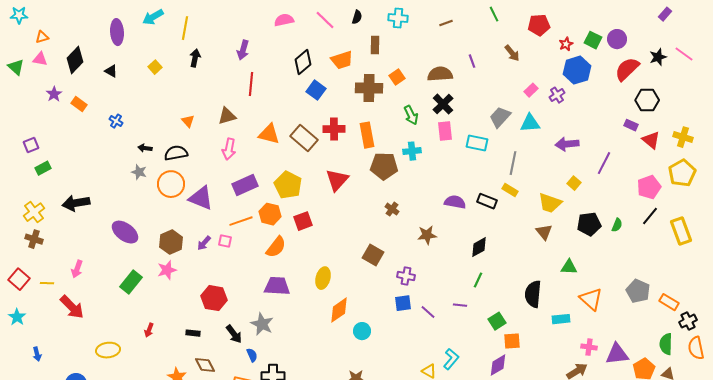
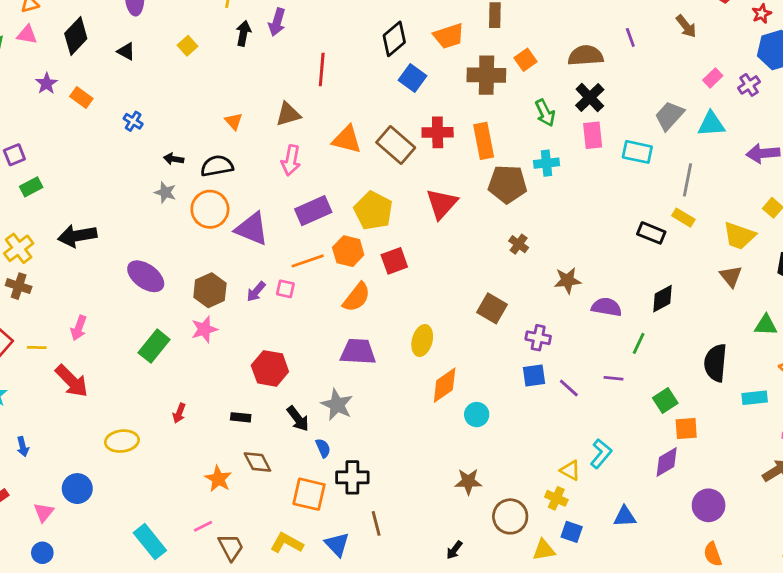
purple arrow: (243, 50) -> (277, 22), moved
purple semicircle: (455, 202) -> (607, 307), moved
black diamond: (479, 247) -> (662, 299), moved

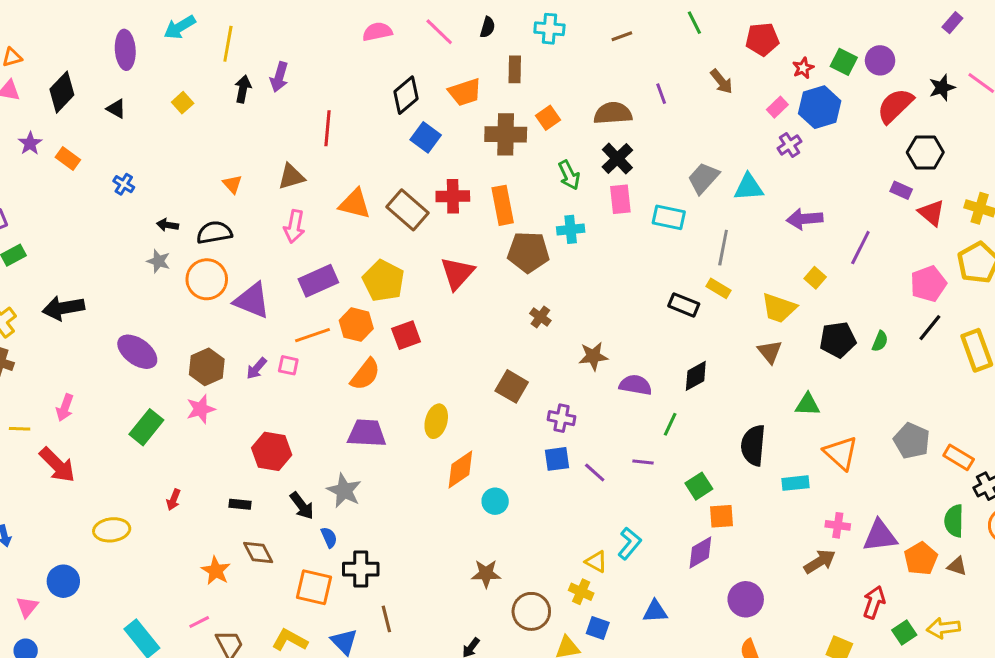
pink rectangle: (713, 78) -> (777, 107), moved

